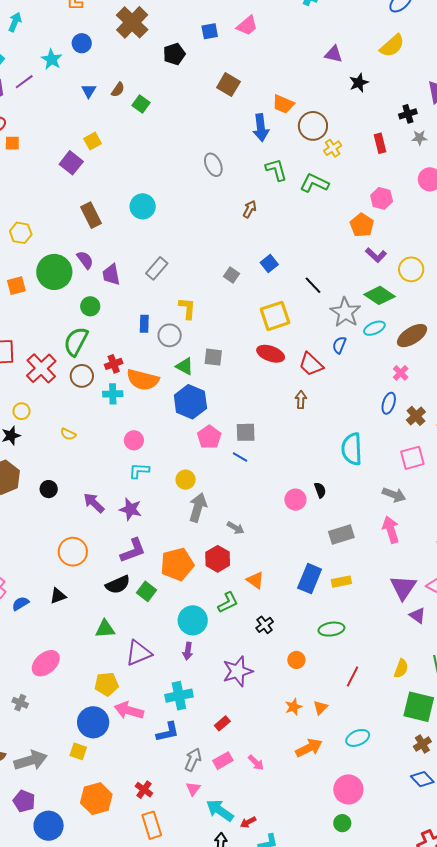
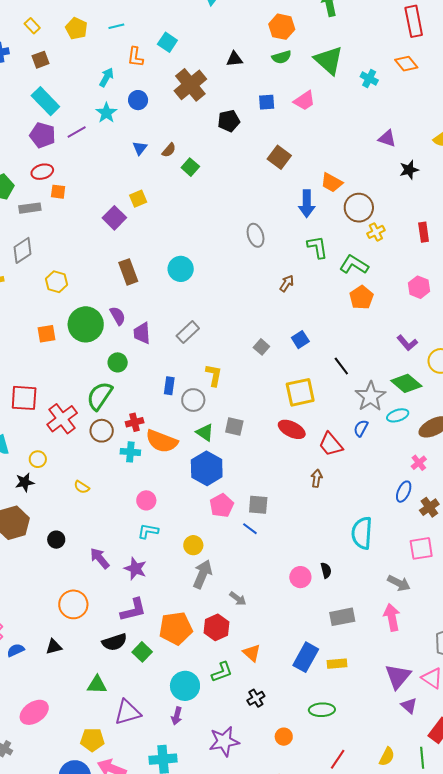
cyan arrow: (15, 22) -> (106, 77), moved
orange pentagon: (362, 225) -> (361, 297), moved

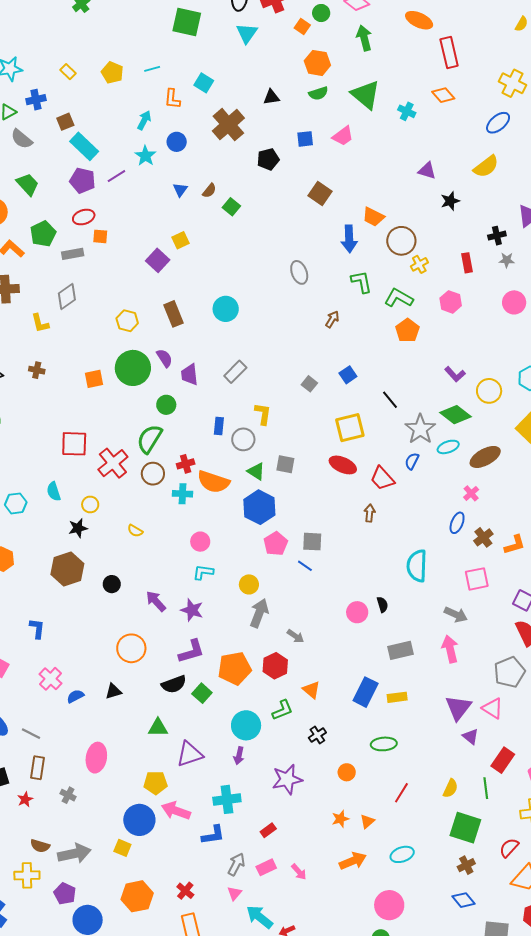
brown square: (40, 60) -> (65, 122), moved
yellow hexagon: (57, 282) -> (127, 321), moved
pink hexagon: (419, 287) -> (451, 302), moved
pink ellipse: (34, 712) -> (96, 758), turned -44

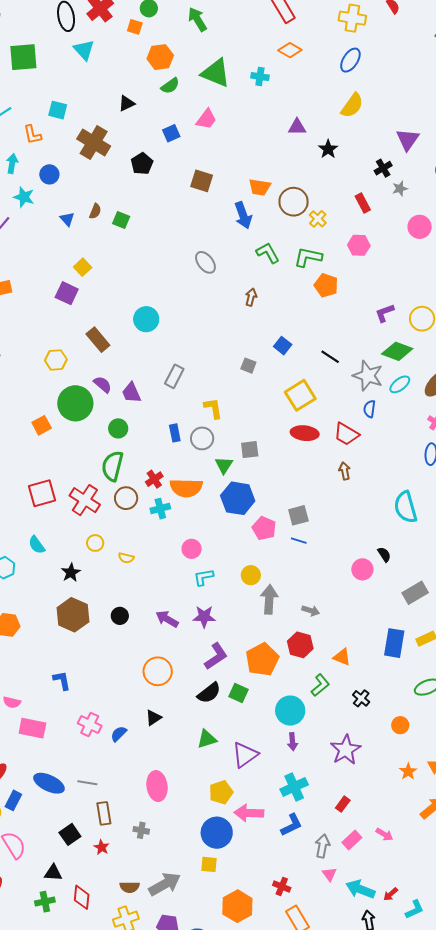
purple L-shape: (455, 374) -> (385, 313), turned 130
green triangle: (256, 471) -> (224, 465), turned 48
yellow circle: (90, 504) -> (95, 543), moved

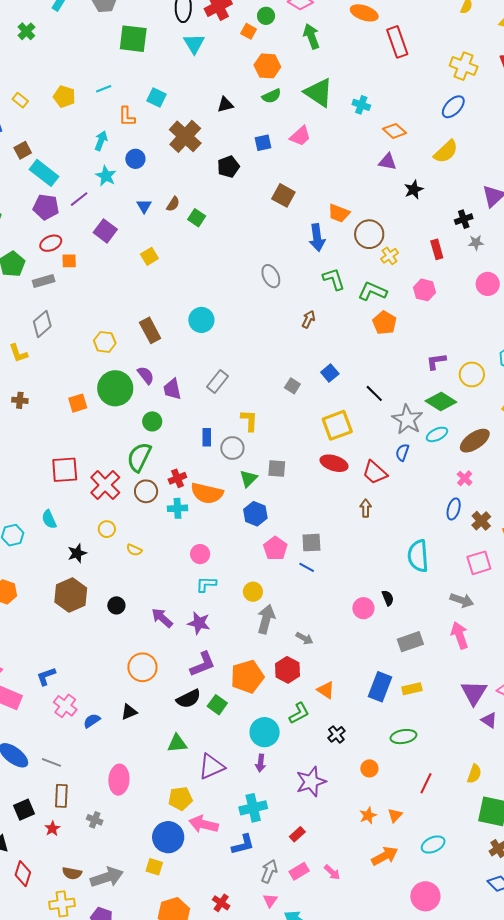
orange diamond: (290, 50) -> (394, 131), moved
purple square: (67, 293) -> (105, 231), moved
blue hexagon: (238, 498) -> (255, 514), size x0.7
blue L-shape: (62, 681) -> (46, 676), moved, turned -110

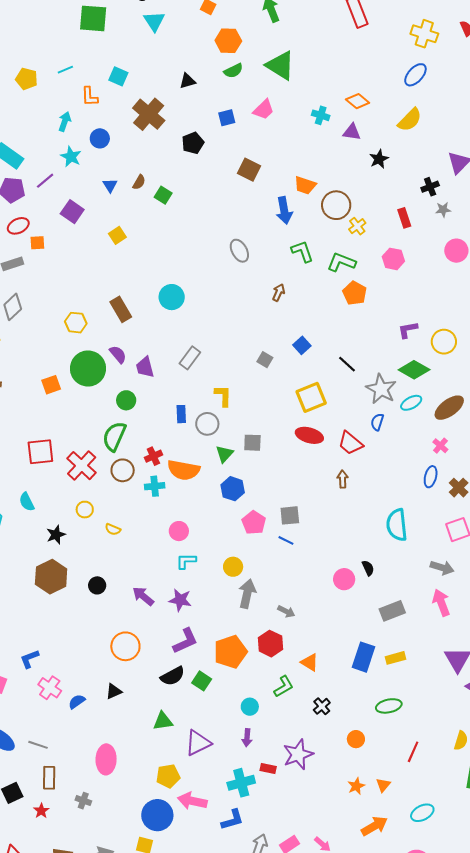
cyan cross: (361, 105) -> (321, 115), moved
cyan circle: (265, 732) -> (250, 707), size x0.6
red rectangle: (297, 834) -> (268, 769), moved, turned 56

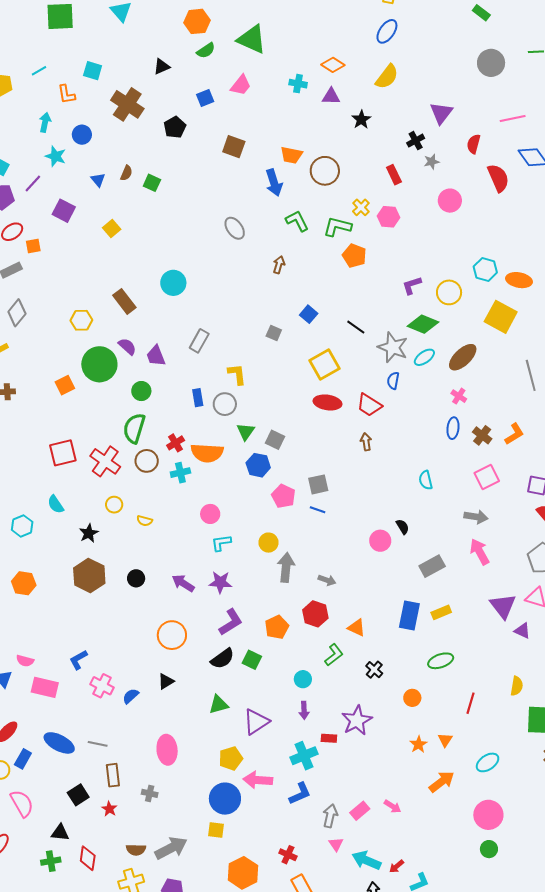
yellow cross: (357, 226) -> (361, 207), moved
gray square: (252, 443) -> (275, 440), moved, turned 30
cyan semicircle: (397, 525) -> (426, 480), size x0.6
orange pentagon: (230, 652) -> (277, 627), size x0.7

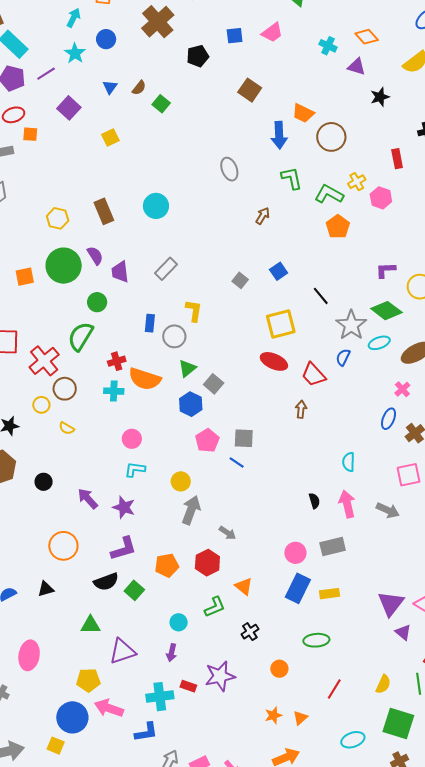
brown circle: (147, 461) -> (65, 389), moved
pink circle: (380, 541) -> (295, 553), moved
pink arrow: (480, 552) -> (347, 504), moved
cyan ellipse: (488, 762) -> (353, 740), moved

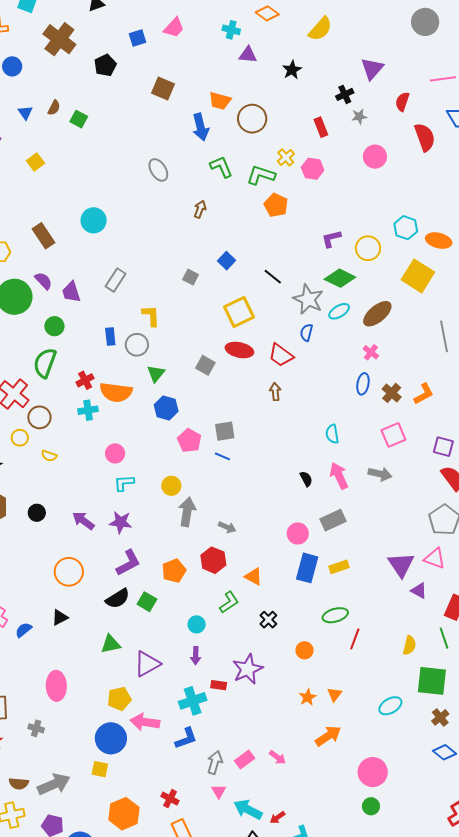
purple triangle: (357, 67) -> (248, 55), moved
gray square: (214, 384) -> (205, 365), moved
red line: (334, 689) -> (355, 639), moved

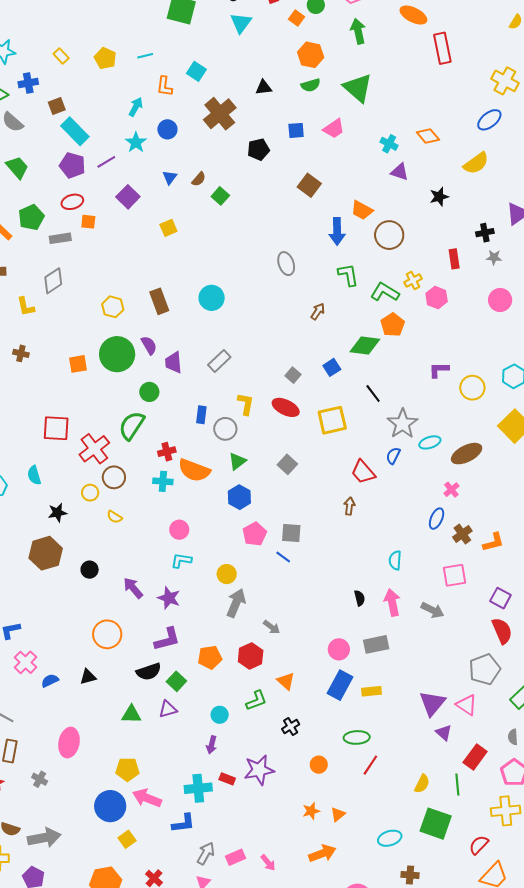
green diamond: (340, 278) -> (365, 346), moved, turned -32
red ellipse: (239, 350) -> (286, 407), moved
purple triangle: (147, 664) -> (168, 709), moved, size x0.7
brown cross: (440, 717) -> (410, 875), moved, turned 30
yellow square: (100, 769) -> (127, 839), moved, turned 30

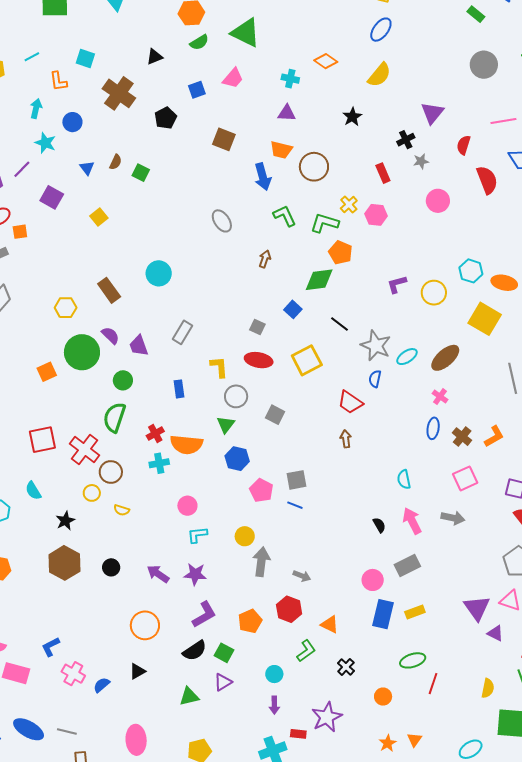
purple triangle: (400, 172) -> (287, 113), moved
gray circle: (225, 429) -> (236, 396), moved

